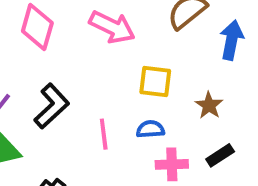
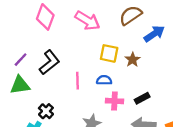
blue arrow: (232, 40) -> (154, 34), turned 40
brown star: (209, 105) -> (133, 60), moved

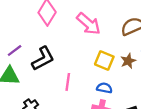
brown star: (133, 60) -> (128, 61), moved
blue semicircle: (104, 80) -> (104, 88), moved

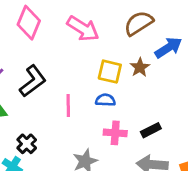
blue semicircle: (104, 88) -> (105, 100), moved

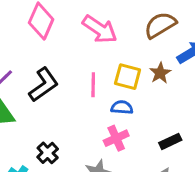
pink line: (68, 106) -> (93, 85), moved
pink cross: (115, 133) -> (116, 138), moved, turned -30
black cross: (27, 144) -> (48, 153), moved

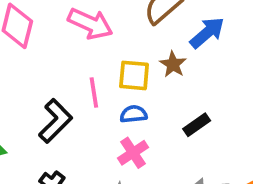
black L-shape: (44, 85) -> (55, 121), moved
black rectangle: (170, 141) -> (197, 125), moved

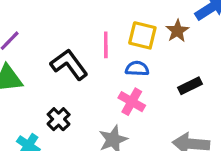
black L-shape: (55, 121) -> (69, 65), turned -90
pink cross: (133, 153) -> (132, 102), turned -35

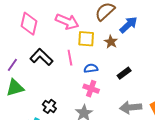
yellow square: (142, 35) -> (86, 39), moved
black L-shape: (69, 65) -> (41, 57), moved

